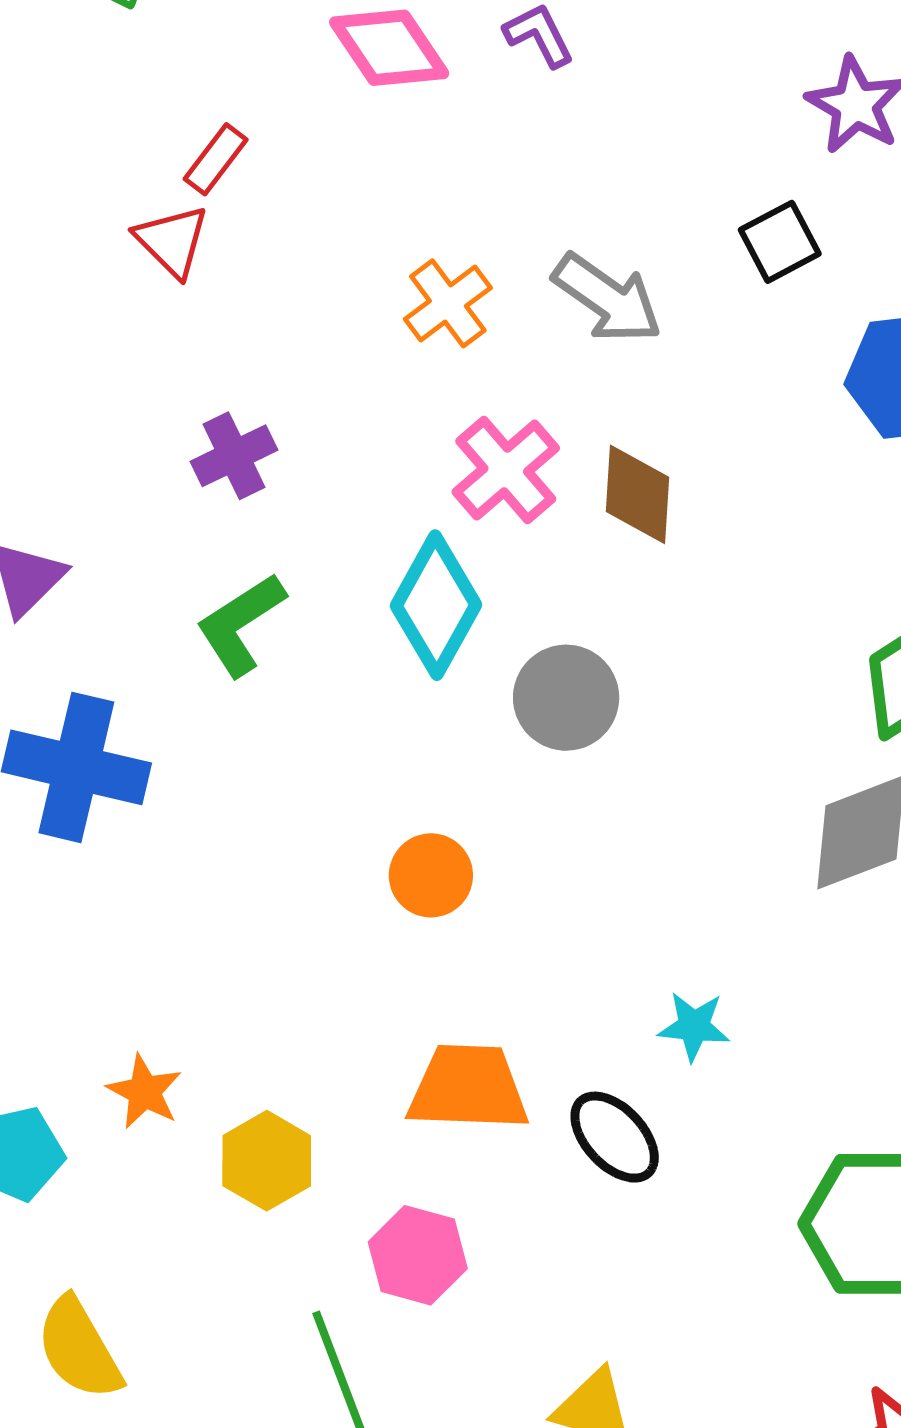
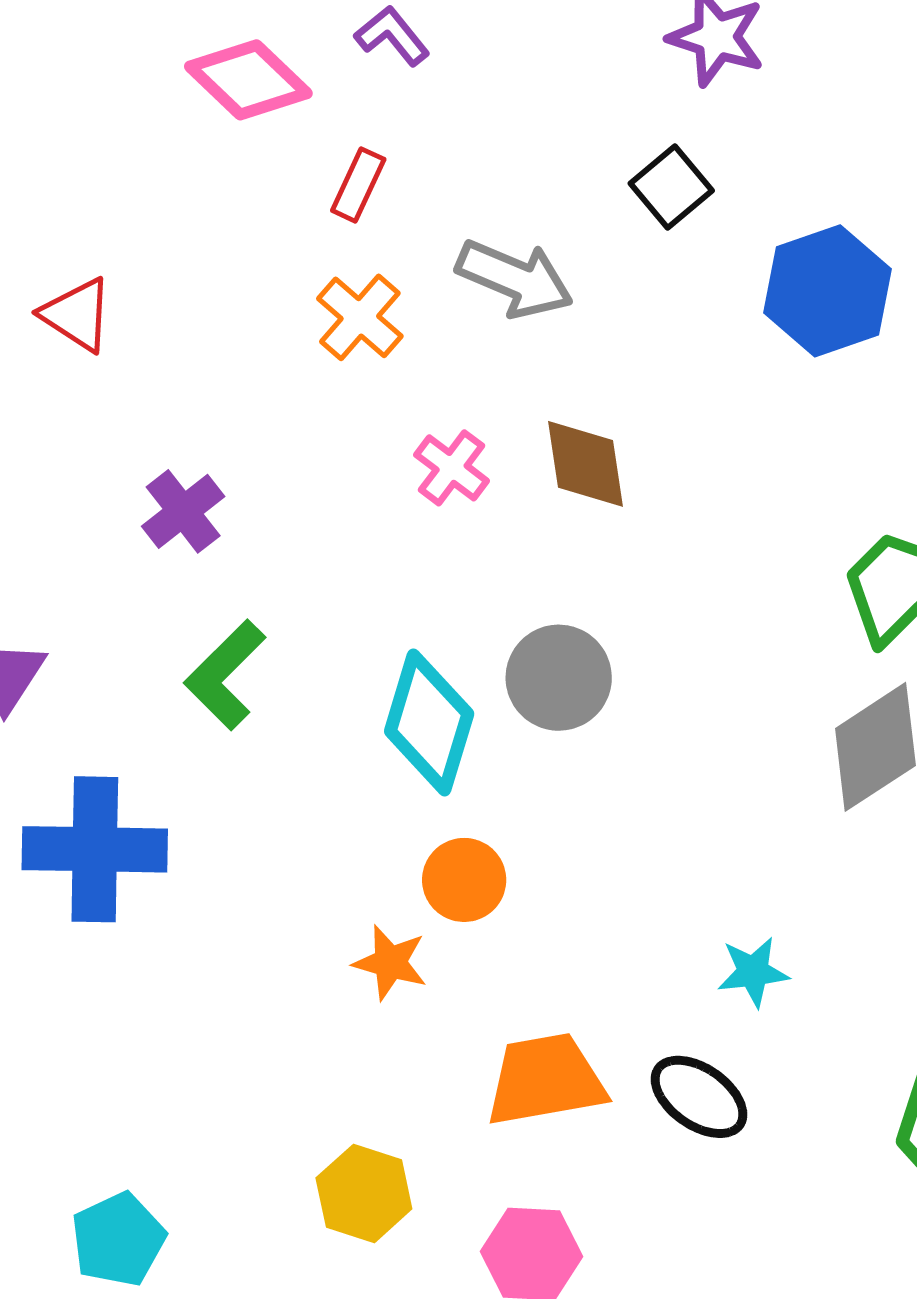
red rectangle: (216, 159) -> (358, 185), moved
pink cross: (506, 470) -> (452, 468), size x0.7
cyan diamond: (436, 605) -> (429, 722), moved
orange star: (144, 1092) -> (390, 963), moved

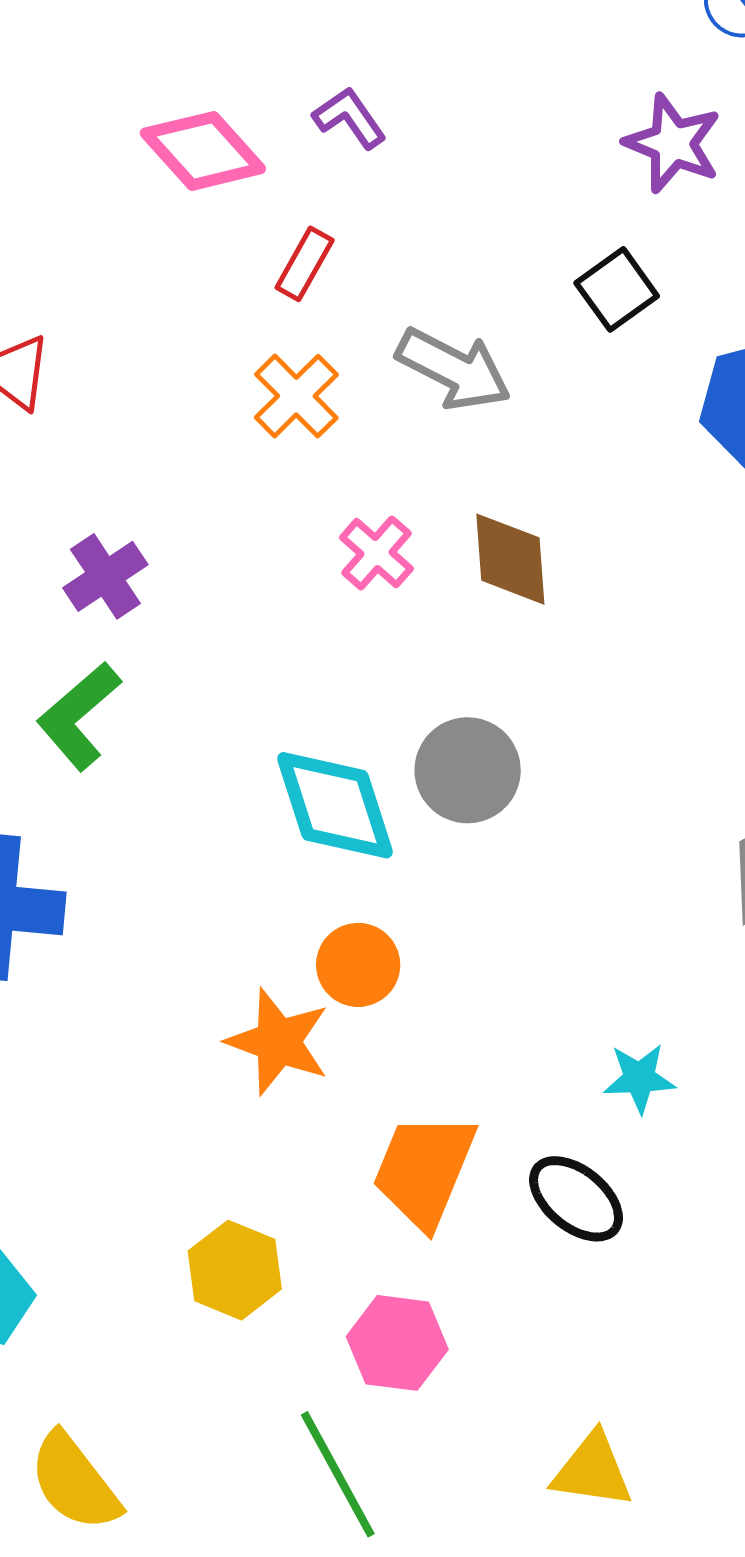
green L-shape: (225, 675) -> (79, 716), moved
cyan diamond: (429, 722) -> (335, 805), turned -39
orange star: (390, 963) -> (278, 1042), size x1.4
orange trapezoid: (545, 1080) -> (424, 1170), turned -62

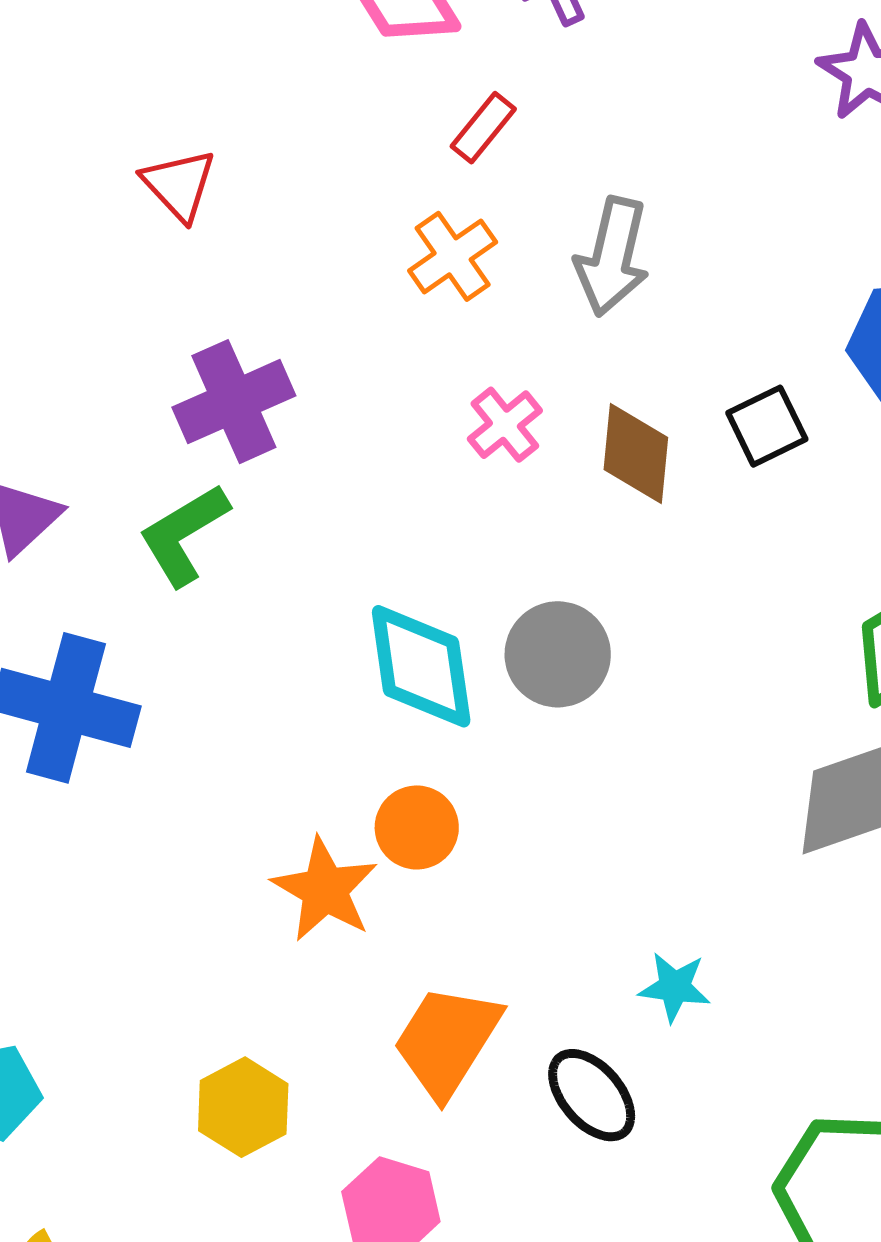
black square: (617, 289) -> (767, 426), moved
gray arrow: (454, 369) -> (612, 257), turned 66
purple cross: (105, 576) -> (234, 402), size x1.4

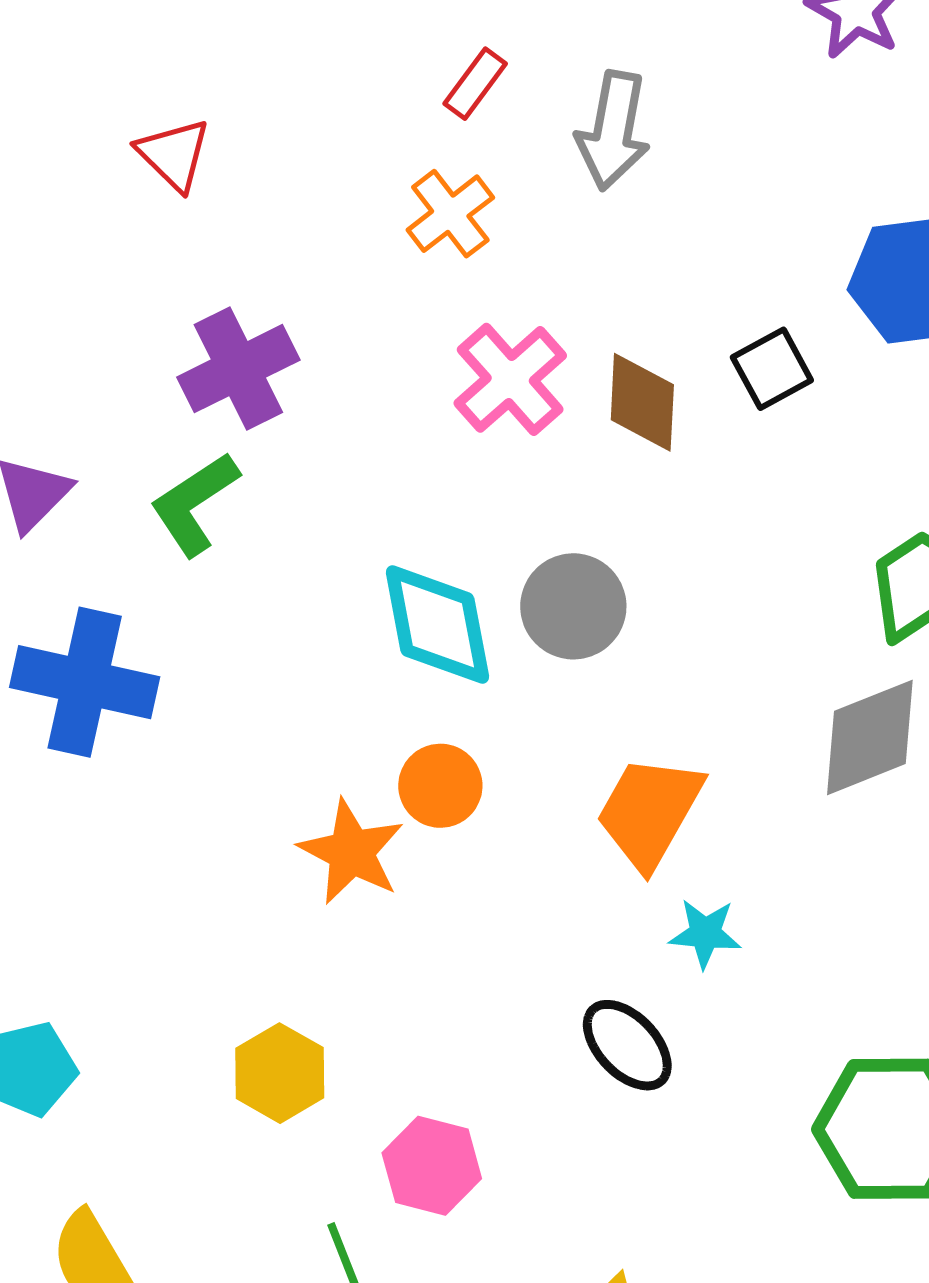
gray arrow: (612, 257) -> (613, 131), moved
pink cross: (505, 425) -> (510, 379), size x1.5
orange trapezoid: (447, 1041) -> (649, 812), moved

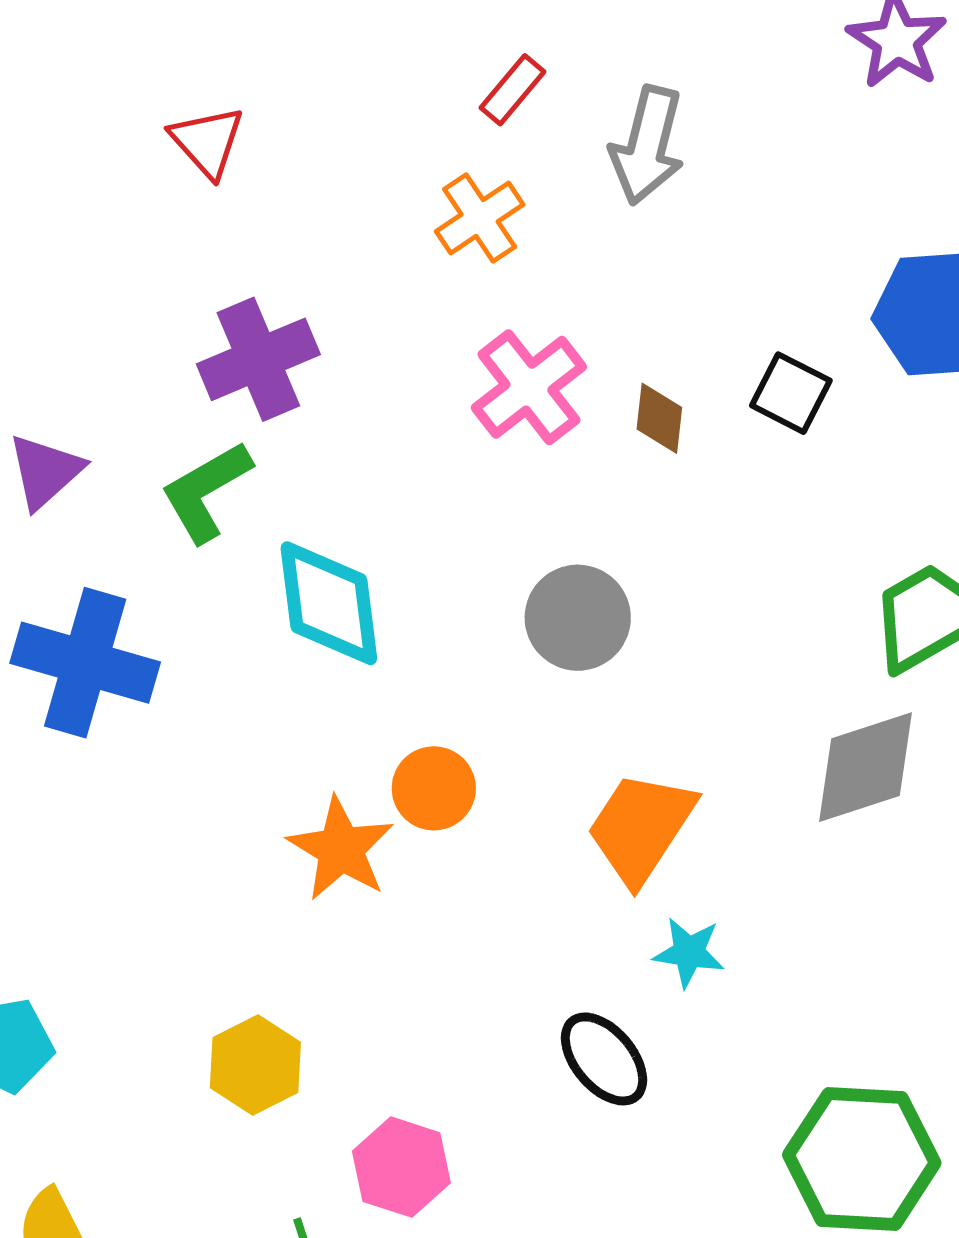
black square: (772, 369) -> (791, 393), turned -38
brown diamond: (642, 402) -> (659, 418), size x0.7
cyan diamond: (437, 624) -> (329, 603), moved

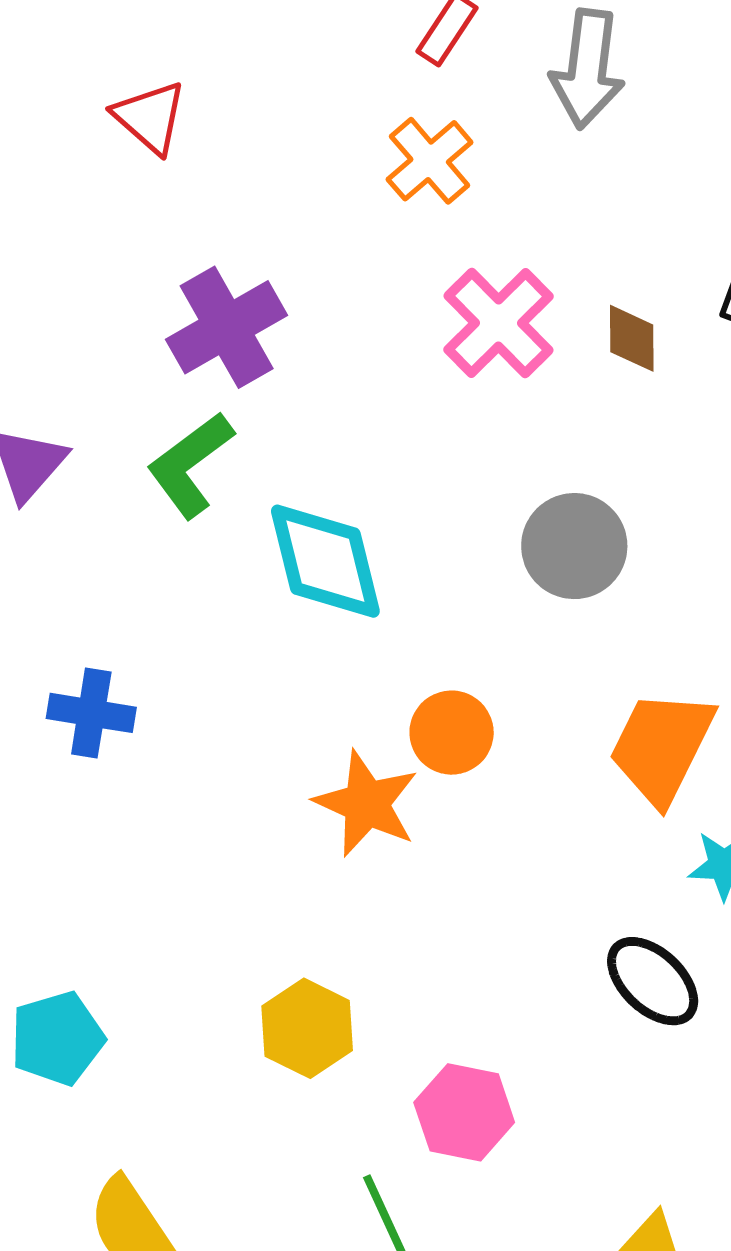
blue cross: (85, 663) -> (91, 713), moved, size x0.6

